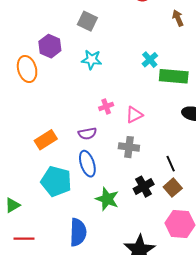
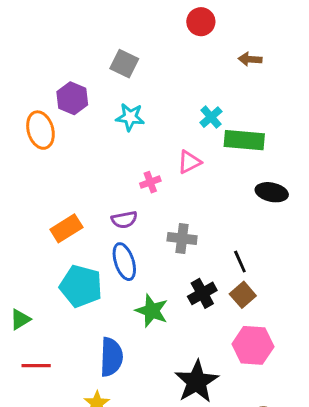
brown arrow: (178, 18) -> (250, 59), turned -63
pink triangle: (134, 115) -> (189, 162), moved

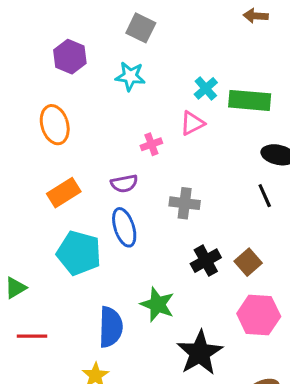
gray square: (124, 64) -> (141, 28), moved
cyan cross: (211, 117) -> (206, 88), moved
orange ellipse: (40, 130) -> (55, 125), moved
black line: (240, 262) -> (265, 196), moved
green star: (152, 311) -> (157, 304), moved

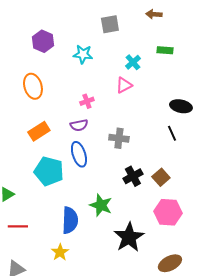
brown arrow: (256, 16) -> (154, 14), moved
gray square: (141, 28) -> (110, 24), moved, turned -36
green rectangle: (250, 100) -> (165, 50), moved, size x0.6
pink cross: (151, 144) -> (87, 101), moved

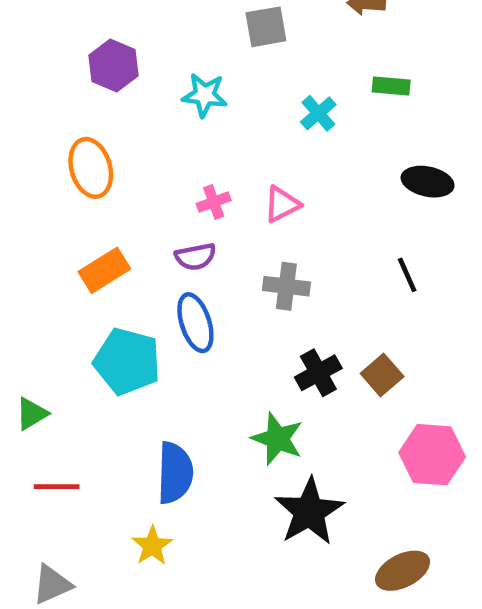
pink triangle: (124, 85) -> (282, 204), moved
black ellipse: (181, 106) -> (428, 182), moved
green star: (101, 205) -> (277, 439), moved
pink hexagon: (168, 212) -> (432, 455), moved

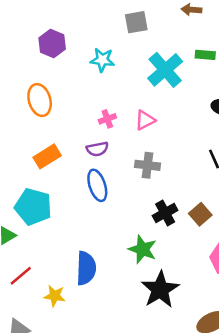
cyan cross: (318, 113) -> (165, 70), size x1.8
cyan pentagon: (127, 361) -> (33, 207), moved
red line: (57, 487) -> (21, 276), turned -40
yellow star: (152, 546) -> (55, 296), moved, turned -30

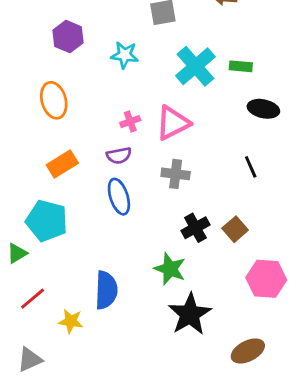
green rectangle: (205, 55) -> (241, 66), moved
pink triangle: (145, 120) -> (173, 123), size x1.5

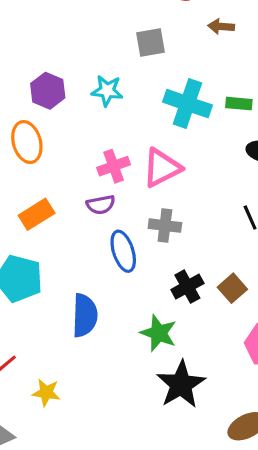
purple hexagon: (68, 37) -> (48, 91), moved
cyan cross: (195, 66) -> (187, 104), turned -30
pink cross: (130, 122) -> (114, 166), size x1.4
blue ellipse: (119, 197) -> (123, 251), moved
blue semicircle: (106, 290) -> (85, 315), moved

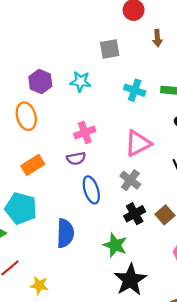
brown arrow: (221, 26) -> (157, 38), turned -98
cyan cross: (187, 104) -> (135, 90), size x0.7
pink triangle: (162, 168) -> (138, 143), moved
gray cross: (165, 226) -> (130, 180), moved, turned 30

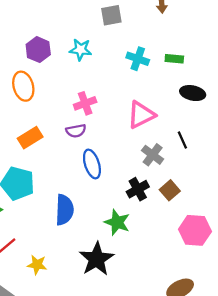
gray cross: (130, 180) -> (153, 155), moved
black star: (130, 280) -> (97, 259), moved

